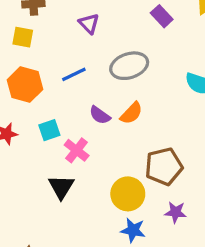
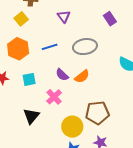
yellow square: (23, 37) -> (21, 19), turned 32
pink cross: (77, 150) -> (54, 97), moved

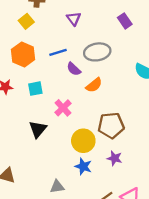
purple semicircle: (62, 75) -> (74, 69), moved

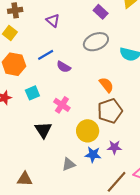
gray ellipse: (97, 52) -> (96, 42), moved
orange semicircle: (94, 85) -> (106, 85), moved, turned -77
purple star: (115, 158) -> (114, 147), moved
gray triangle: (57, 187) -> (69, 164), moved

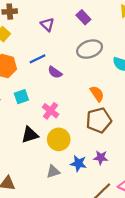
purple rectangle: (101, 12) -> (83, 17), moved
black triangle: (43, 130) -> (30, 135), turned 42
yellow circle: (88, 131) -> (59, 139), moved

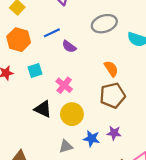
black triangle: (30, 135) -> (43, 109), turned 42

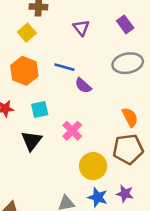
blue line: (52, 33) -> (64, 67), turned 35
black triangle: (43, 109) -> (31, 141), moved, turned 36
yellow circle: (72, 114) -> (93, 166), moved

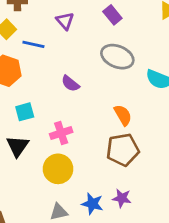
gray ellipse: (128, 63) -> (117, 57), turned 36
blue line: (64, 67) -> (33, 44), moved
pink cross: (72, 131) -> (61, 133), turned 30
yellow circle: (93, 166) -> (58, 169), moved

